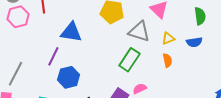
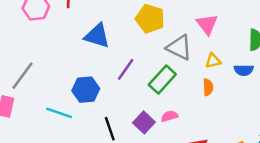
purple line: (53, 56) -> (126, 69), moved

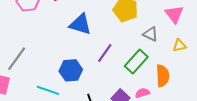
gray triangle: (179, 47) -> (151, 34), size x0.7
orange semicircle: (208, 87) -> (163, 76), moved, size x1.5

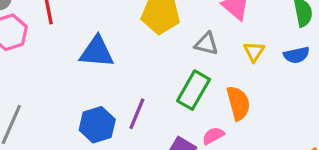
yellow triangle: (179, 45) -> (254, 52), turned -32
purple line: (105, 53) -> (137, 114), moved

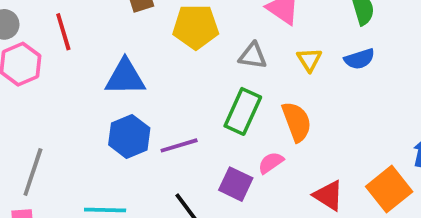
purple line: (137, 114) -> (179, 145), turned 56
blue hexagon: (97, 125) -> (129, 136), moved

